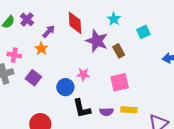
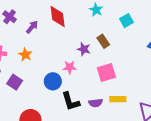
purple star: (97, 41) -> (84, 49), moved, size x0.6
orange star: (41, 49) -> (25, 55), moved
purple square: (33, 78) -> (15, 82), moved

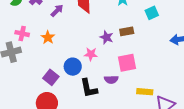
brown rectangle: (103, 41) -> (127, 31), turned -72
purple square: (15, 82) -> (51, 77), moved
yellow rectangle: (118, 99) -> (145, 92), moved
purple semicircle: (96, 103) -> (111, 80), moved

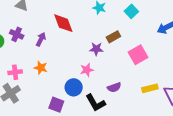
pink square: (127, 63) -> (138, 55), moved

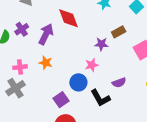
purple cross: (17, 34) -> (22, 29), turned 32
purple arrow: (41, 39) -> (46, 34), size x1.5
purple square: (56, 105) -> (61, 100), turned 35

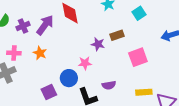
purple cross: (22, 29) -> (23, 26), moved

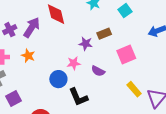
purple semicircle: (109, 85) -> (98, 71), moved, turned 40
purple square: (49, 92) -> (13, 98), moved
yellow rectangle: (144, 92) -> (134, 89), turned 56

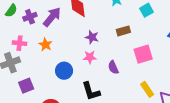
purple star: (86, 44) -> (92, 37), moved
purple semicircle: (98, 71) -> (113, 67), turned 32
blue circle: (58, 79) -> (64, 71), moved

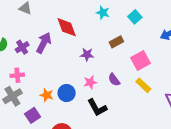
orange star: (45, 45) -> (47, 95), moved
pink star: (90, 57) -> (90, 82), moved
yellow rectangle: (147, 89) -> (143, 85), moved

